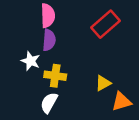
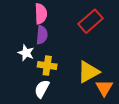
yellow triangle: (103, 83) -> (88, 72), size x1.6
orange triangle: (121, 102) -> (104, 88), turned -42

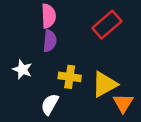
white star: (26, 53) -> (22, 69), moved
yellow cross: (47, 66) -> (70, 77), moved

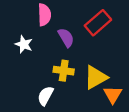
purple semicircle: (50, 41) -> (66, 38), moved, turned -36
white star: (22, 69) -> (24, 44), moved

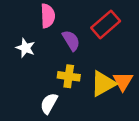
orange triangle: (113, 95) -> (123, 81), moved

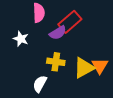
red rectangle: (106, 24) -> (70, 22), moved
purple semicircle: (71, 41) -> (58, 33), turned 90

